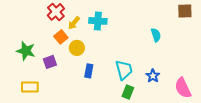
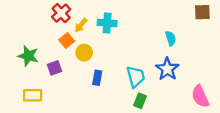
blue star: (153, 76) -> (167, 69), moved, size x1.5

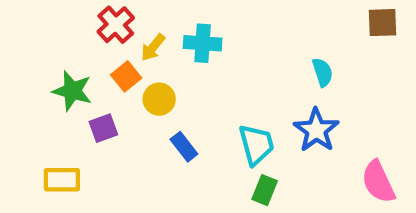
green star: (28, 56) -> (72, 91), moved
blue rectangle: (97, 78) -> (184, 147), turned -48

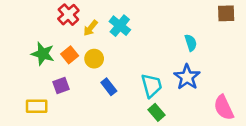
cyan cross: (203, 43) -> (120, 26), turned 35
orange square: (126, 76) -> (70, 55), moved
purple square: (103, 128) -> (61, 86), moved
green rectangle: (265, 190) -> (156, 112), turned -63

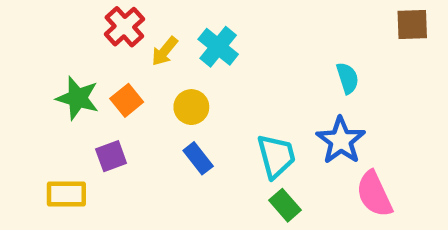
yellow circle: (94, 59) -> (191, 107), moved
pink semicircle: (224, 108) -> (374, 194), moved

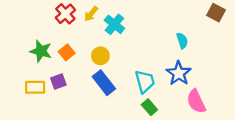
brown square: (412, 24) -> (216, 13), turned 30
yellow arrow: (165, 51) -> (91, 14), moved
blue rectangle: (198, 158) -> (104, 83), size x1.5
yellow rectangle: (66, 194) -> (35, 87), moved

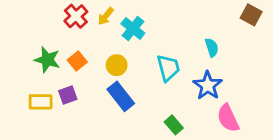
cyan trapezoid: (145, 82) -> (168, 68), moved

